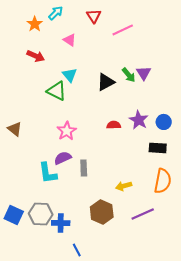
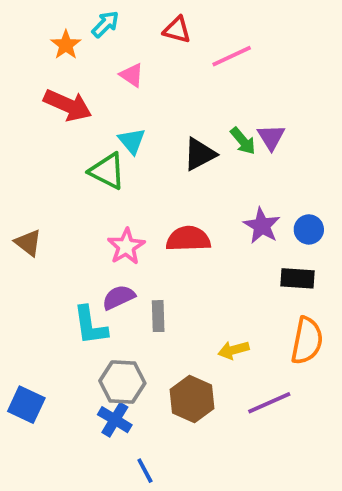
red triangle: (94, 16) -> (177, 30), turned -42
red arrow: (36, 56) -> (68, 105), size x1.4
red semicircle: (114, 125) -> (188, 239), moved, size x1.6
gray hexagon: (41, 214) -> (122, 382), moved
blue cross: (61, 223) -> (115, 420), turned 30

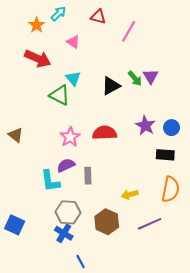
pink line: (232, 56) -> (129, 31), turned -35

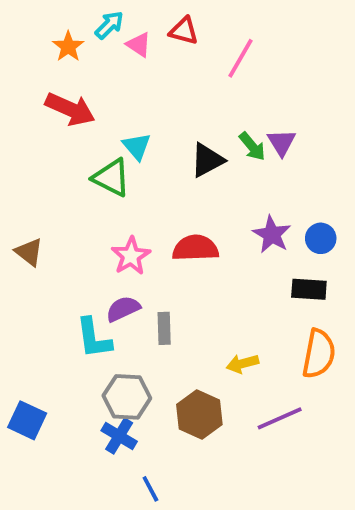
pink triangle: (73, 42) -> (139, 45), moved

